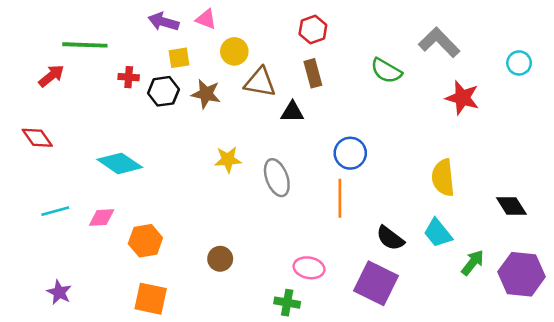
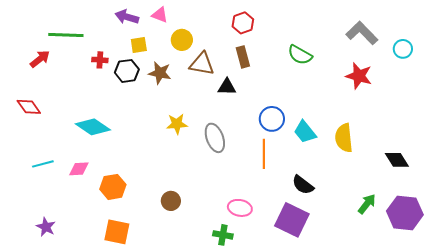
gray L-shape: (439, 42) -> (362, 33), moved
cyan trapezoid: (438, 233) -> (305, 132), moved

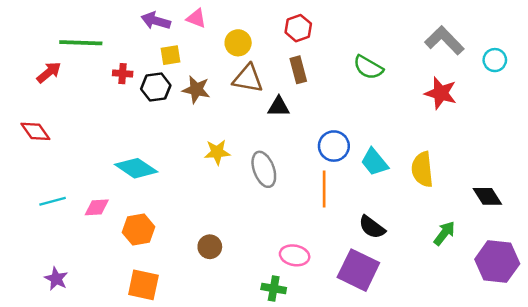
yellow circle: (182, 40) -> (238, 43), moved
cyan diamond: (93, 127) -> (136, 168), moved
green arrow: (367, 204) -> (444, 233), moved

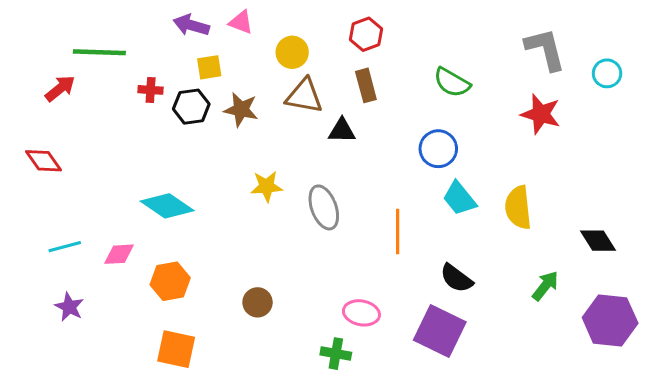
gray L-shape: (444, 40) -> (545, 49), turned 30
blue circle: (334, 146) -> (438, 149), moved
purple star: (56, 279) -> (69, 307), moved

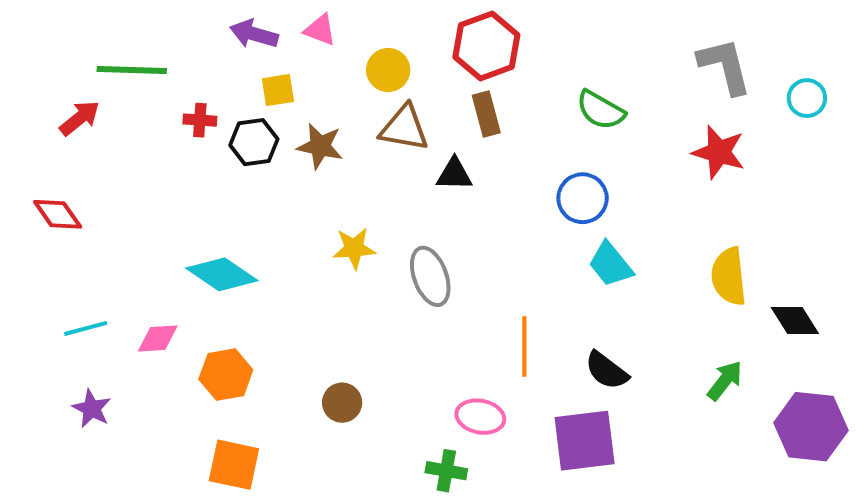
red hexagon: (366, 34) -> (486, 46), size x1.5
yellow semicircle: (518, 207) -> (729, 276), moved
orange line: (398, 232) -> (524, 346), moved
purple square: (440, 331) -> (585, 441), turned -33

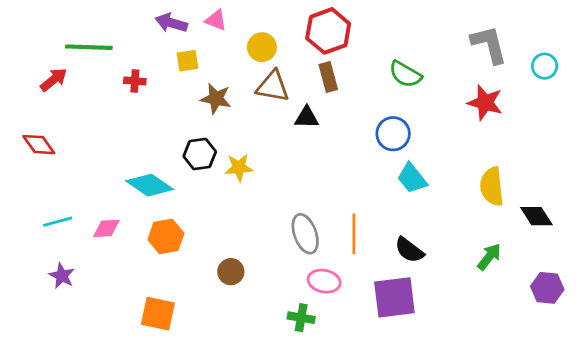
black hexagon: (254, 142) -> (200, 154), moved
gray ellipse: (430, 276) -> (305, 234), moved
orange hexagon: (226, 375) -> (166, 236), moved
purple hexagon: (811, 427) -> (547, 288), size x0.7

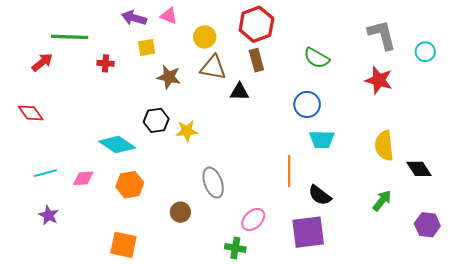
cyan trapezoid: (412, 178) -> (322, 139), turned -50
gray ellipse: (305, 234) -> (213, 183), moved
orange line: (354, 234) -> (289, 171), moved
pink ellipse: (324, 281) -> (253, 219), turned -55

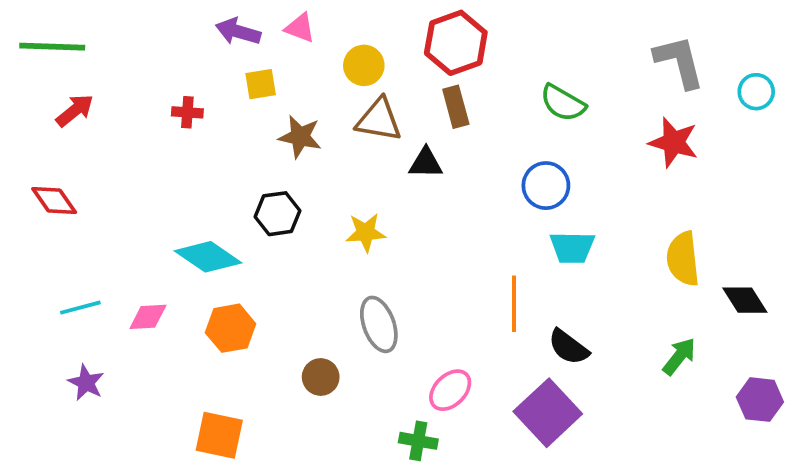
green line: (70, 37) -> (52, 47), moved
yellow star: (187, 131) -> (366, 232), moved
purple square: (308, 232) -> (548, 413), turned -36

